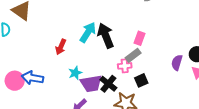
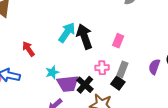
red arrow: (61, 47) -> (28, 49), moved, turned 119
gray rectangle: (133, 55) -> (122, 69), moved, turned -35
black square: (141, 80) -> (118, 83), turned -32

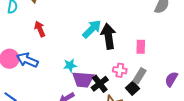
pink rectangle: (118, 41) -> (141, 47), turned -32
red arrow: (28, 49) -> (40, 29), moved

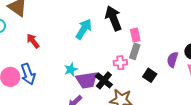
black arrow: (108, 36) -> (113, 18), moved
blue arrow: (27, 60) -> (28, 74), turned -120
gray rectangle: (139, 76) -> (135, 51), moved
black square: (132, 88) -> (150, 75), moved

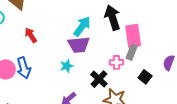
pink rectangle: (135, 35) -> (133, 36), size x1.6
purple trapezoid: (87, 80) -> (79, 45), moved

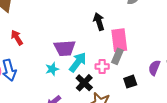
black arrow: (112, 18) -> (99, 22), size x0.7
cyan arrow: (82, 26) -> (78, 62), moved
black square: (145, 77) -> (130, 82), turned 32

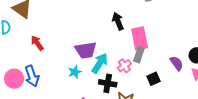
pink cross: (102, 66) -> (124, 66), turned -32
purple semicircle: (154, 68) -> (177, 63), turned 126
black cross: (84, 83) -> (108, 83), turned -30

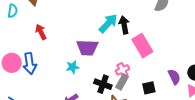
pink rectangle: (140, 38) -> (142, 46), turned -30
gray rectangle: (139, 55) -> (122, 82), moved
cyan arrow: (100, 63) -> (108, 23), moved

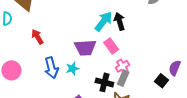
pink rectangle: (142, 46) -> (111, 46), moved, size x0.7
blue arrow: (30, 63) -> (51, 68), moved
purple semicircle: (174, 77) -> (175, 68), turned -126
black square: (149, 88) -> (161, 81), moved, turned -32

